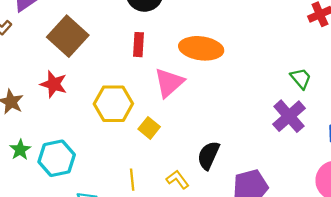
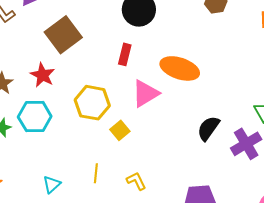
black semicircle: (208, 155) -> (208, 128), moved
cyan hexagon: (57, 158) -> (35, 117), moved

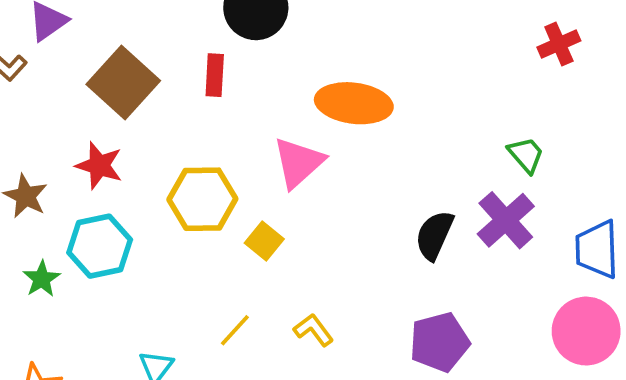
red rectangle: (125, 54) -> (215, 75), moved
black semicircle: (208, 128) -> (434, 235), moved
yellow line: (96, 173) -> (235, 330), turned 48

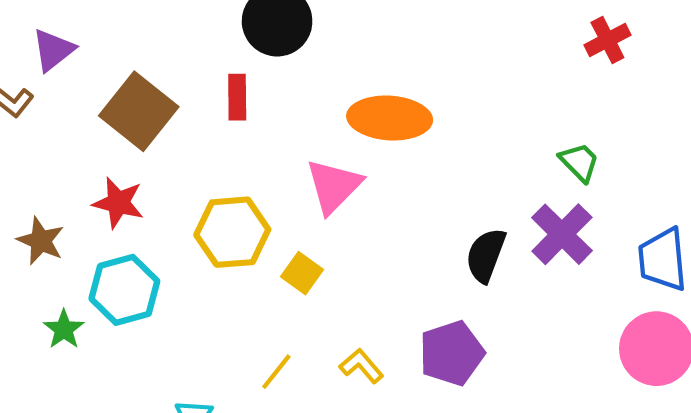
purple pentagon: (439, 342) -> (452, 353), moved

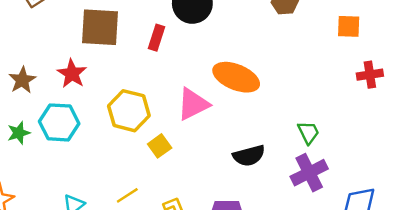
brown square: (139, 111) -> (100, 27), turned 36
green trapezoid: (579, 162) -> (308, 133), moved
black semicircle: (486, 255) -> (249, 156), moved, turned -144

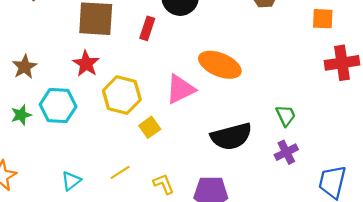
red star: (72, 74) -> (86, 64), moved
red cross: (370, 75) -> (342, 63), size x1.4
black semicircle: (249, 156) -> (231, 136), size x1.4
purple cross: (309, 173) -> (286, 152), size x0.7

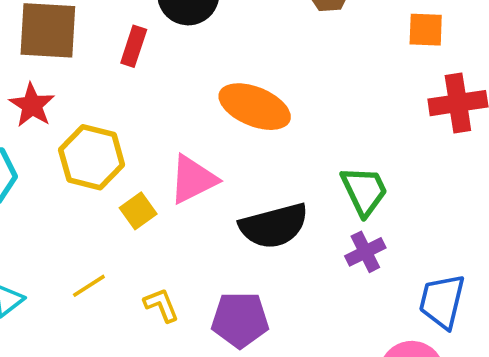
pink triangle: (180, 89) -> (193, 179), moved
green trapezoid: (286, 116) -> (364, 191), size x1.4

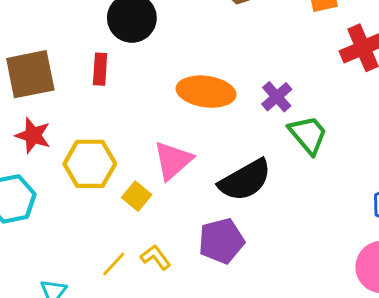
purple cross: (365, 252) -> (277, 97), moved
yellow L-shape: (161, 305) -> (156, 257), moved
purple pentagon: (240, 320) -> (221, 241), moved

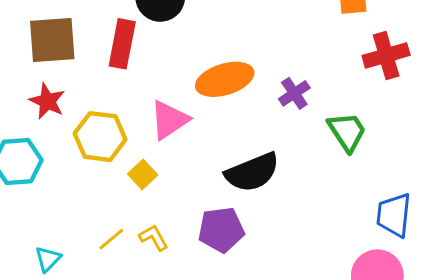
red rectangle: (100, 69) -> (122, 44), size x1.5
orange ellipse: (206, 92) -> (225, 79), turned -32
green trapezoid: (308, 135) -> (347, 132), moved
pink triangle: (173, 160) -> (169, 120), moved

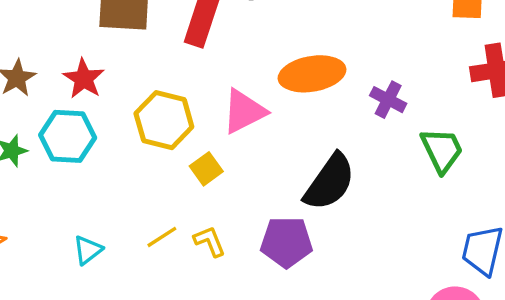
purple cross: (294, 93) -> (388, 100), turned -36
red star: (47, 101) -> (84, 79), moved
black semicircle: (252, 172) -> (330, 182), turned -40

